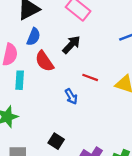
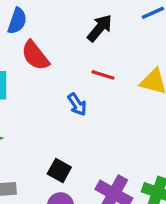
black arrow: (71, 45) -> (100, 28), moved

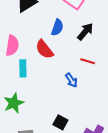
blue semicircle: (17, 21) -> (57, 27), moved

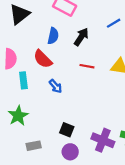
blue arrow: (71, 80) -> (56, 86), moved

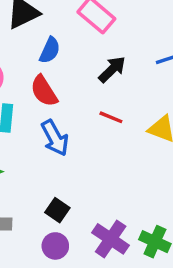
blue semicircle: (53, 36) -> (50, 50), moved
blue arrow: (56, 86) -> (55, 138), size x1.5

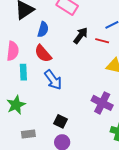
red line: (111, 117) -> (102, 41), moved
purple cross: (111, 239) -> (102, 103), moved

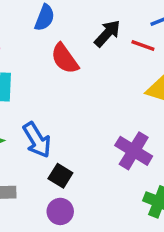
red semicircle: (43, 54) -> (65, 59), moved
blue arrow: (53, 80) -> (37, 140), moved

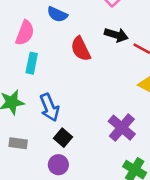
blue semicircle: (45, 18) -> (57, 14), moved, turned 84
black arrow: (107, 33) -> (116, 35), turned 55

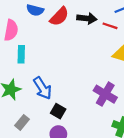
red semicircle: (81, 49) -> (59, 16), moved, turned -100
gray rectangle: (18, 143) -> (22, 122), turned -48

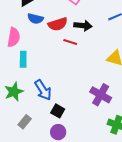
red semicircle: (59, 16) -> (58, 24), turned 30
red line: (110, 26) -> (70, 42), moved

